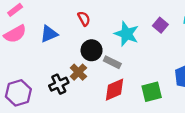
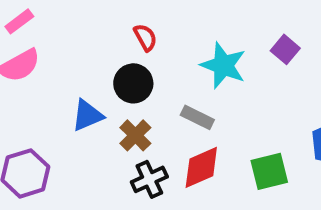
blue triangle: (49, 34) -> (87, 115), moved
black circle: (92, 50) -> (133, 83), moved
black cross: (59, 84) -> (149, 179), moved

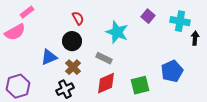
pink rectangle: (19, 21) -> (27, 12), moved
purple square: (285, 49) -> (148, 16), moved
black cross: (149, 179) -> (65, 89), moved

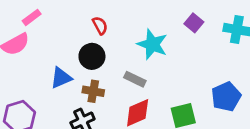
brown cross: (73, 67) -> (93, 91), turned -35

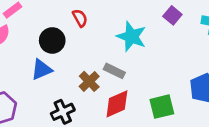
black circle: (92, 56) -> (52, 40), moved
brown cross: (93, 91) -> (89, 81), moved, turned 36

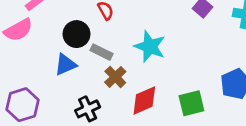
cyan star: (131, 37) -> (150, 47), moved
gray rectangle: (114, 71) -> (101, 52), moved

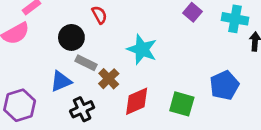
gray rectangle: (101, 52) -> (86, 63), moved
blue triangle: (65, 65) -> (61, 81), moved
green square: (191, 103) -> (182, 104), turned 30

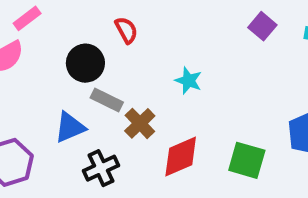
cyan star: (142, 49) -> (188, 81), size x0.6

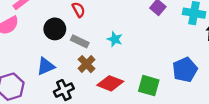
gray rectangle: (107, 100) -> (80, 41), moved
red diamond: (181, 156) -> (110, 83), turned 45

